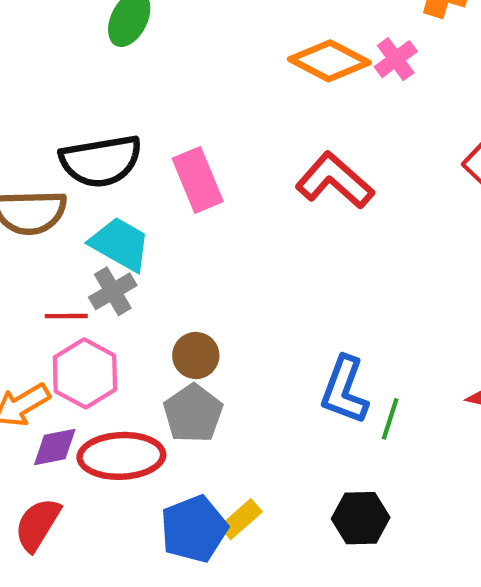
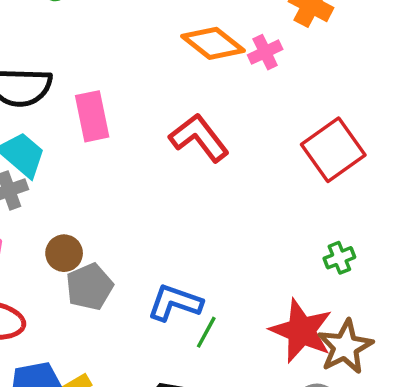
blue L-shape: (344, 390) -> (175, 303), turned 78
gray pentagon: (193, 413) -> (89, 287), moved

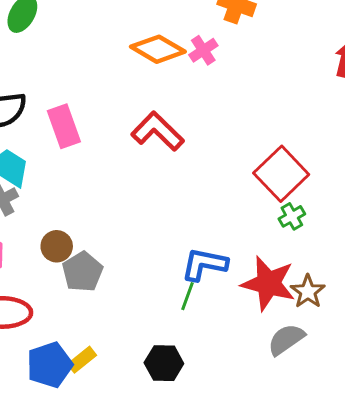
red square: (333, 150) -> (281, 174), moved
blue L-shape: (175, 303) -> (204, 264), moved
brown star: (345, 347) -> (308, 292), size x0.7

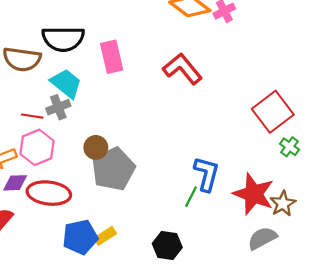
green cross: (292, 216) -> (289, 147), moved, turned -30
blue L-shape: (204, 264) -> (207, 174), turned 87
gray pentagon: (82, 272) -> (113, 169), size x1.4

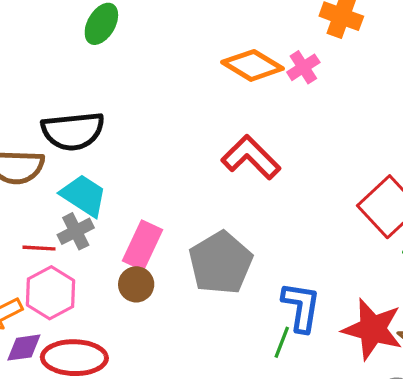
pink rectangle: (112, 57) -> (143, 245), moved, turned 44
gray pentagon: (113, 169) -> (221, 263), moved

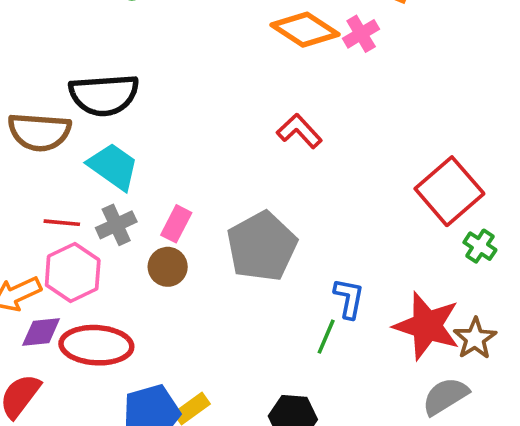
red L-shape: (251, 157) -> (299, 131), size x0.7
gray cross: (76, 231) -> (116, 225), moved
pink rectangle: (143, 245) -> (176, 224), size x0.7
blue L-shape: (301, 307) -> (349, 298), size x0.7

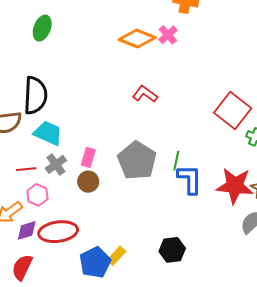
black semicircle: (104, 95) -> (35, 95), turned -72
pink hexagon: (73, 273) -> (37, 195), size x0.7
blue L-shape: (349, 298) -> (190, 179), size x1.4
green line: (326, 337) -> (176, 161), moved

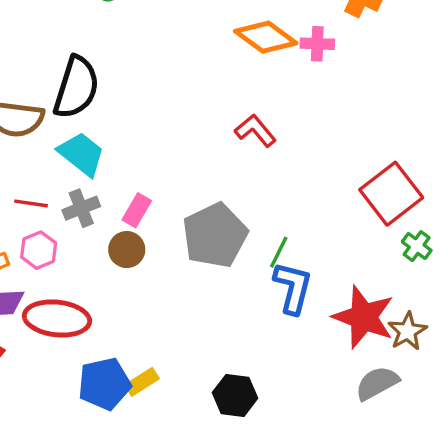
pink cross: (168, 35) -> (317, 44), turned 30

